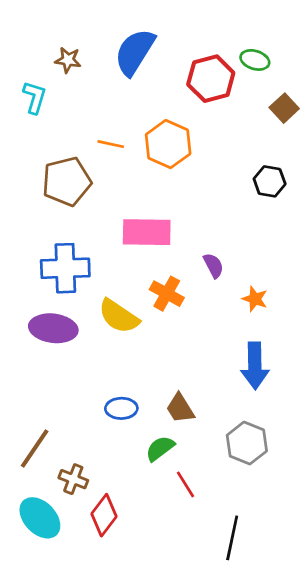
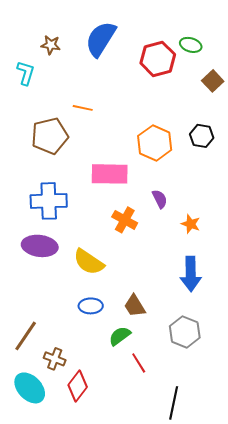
orange hexagon: (168, 144) -> (155, 143), moved
yellow semicircle: (119, 316) -> (89, 262), moved

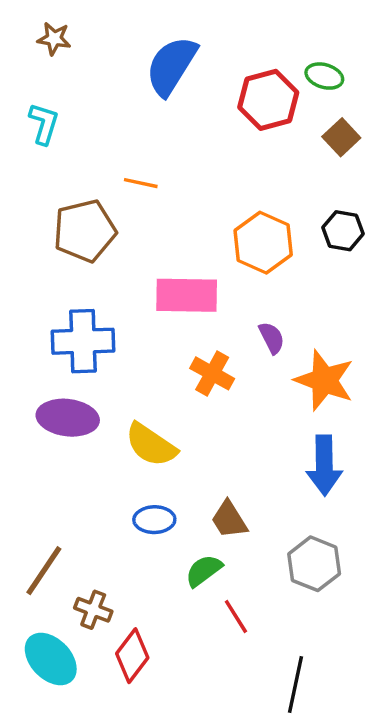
brown star: (51, 45) -> (54, 39), moved
brown square: (213, 81) -> (341, 137), moved
orange star: (191, 224) -> (324, 380), size x1.8

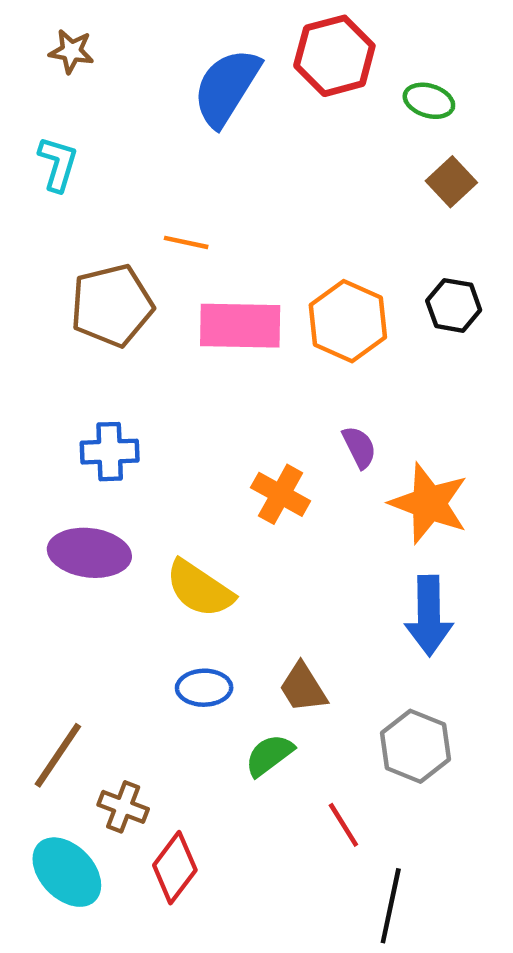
red hexagon: (268, 100) -> (334, 56), moved
pink rectangle: (187, 295) -> (240, 326), moved
blue cross: (83, 341) -> (110, 452), size x0.7
red line: (236, 617) -> (343, 825), moved

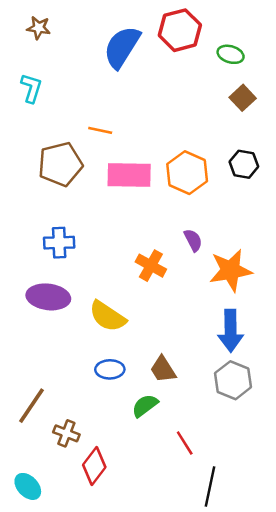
orange star: (429, 503) -> (231, 270), turned -30
gray hexagon: (415, 746) -> (233, 380), moved
cyan ellipse: (67, 872) -> (28, 486), moved, size x0.7

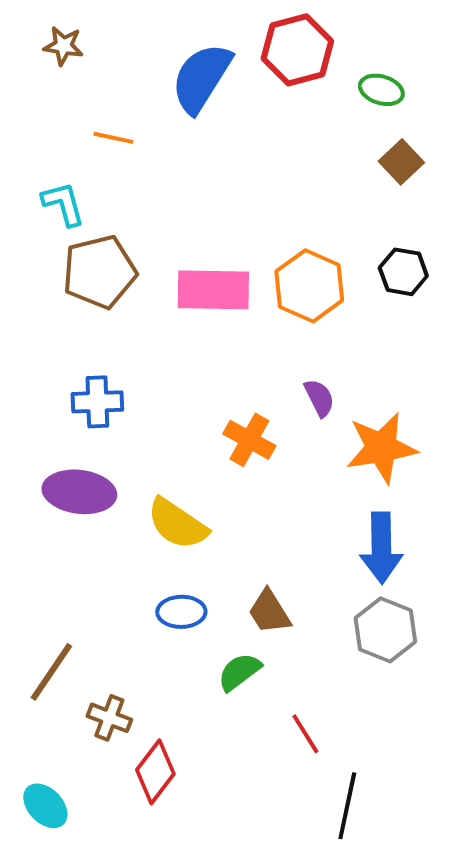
cyan L-shape: (31, 88) -> (63, 204), moved, turned -32
orange line: (100, 130) -> (113, 138), moved

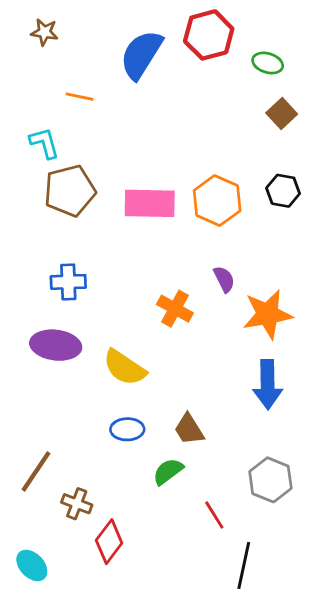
gray hexagon: (385, 630) -> (270, 480), moved

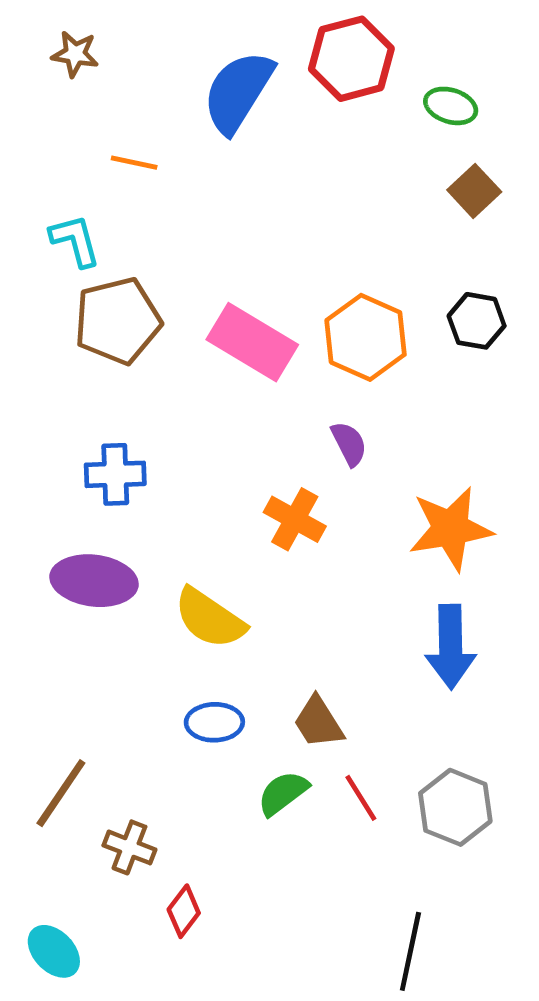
pink rectangle: (150, 203) -> (252, 342), turned 30
purple semicircle: (224, 279) -> (349, 444), moved
red line: (214, 515) -> (361, 798), moved
red diamond: (109, 542) -> (184, 911), size x0.7

